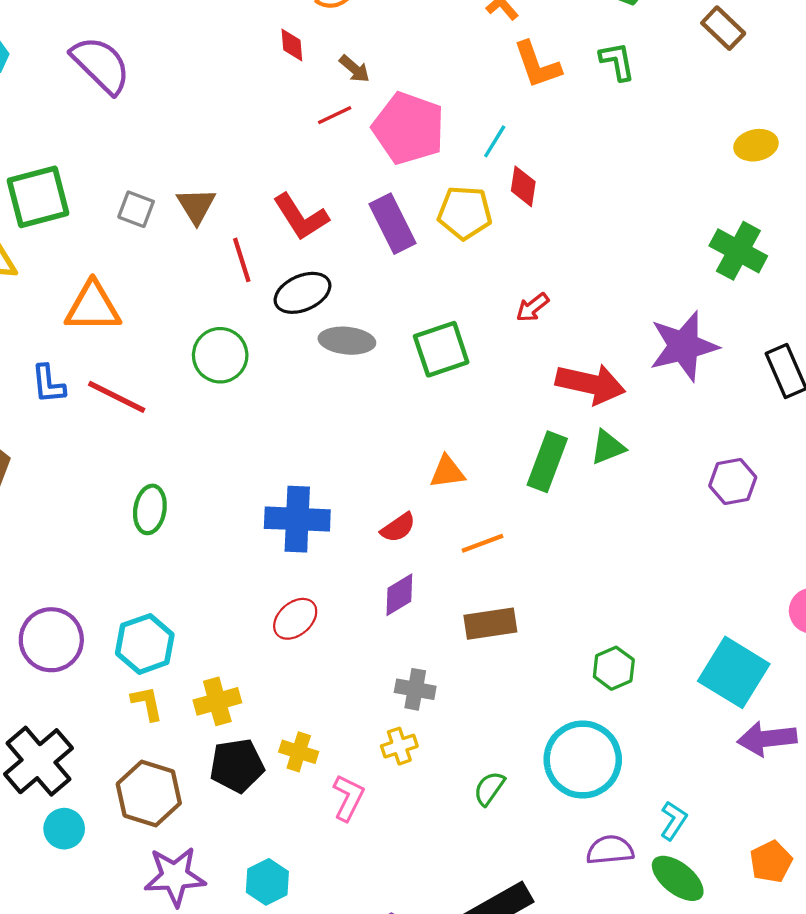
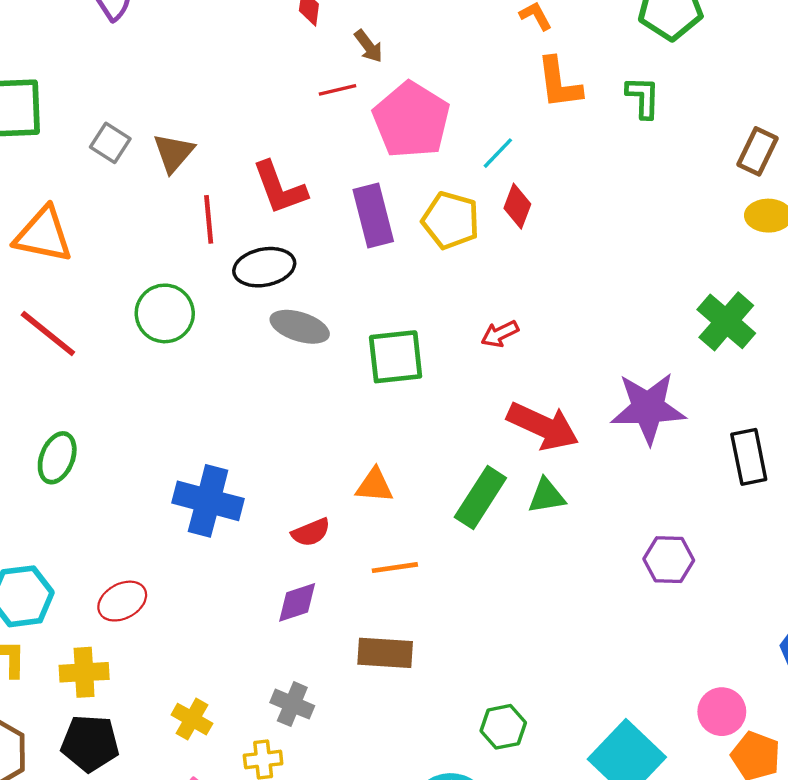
brown rectangle: (723, 28) -> (757, 151), moved, turned 60
red ellipse: (295, 619) -> (122, 601), moved
yellow cross: (299, 752) -> (192, 719), moved

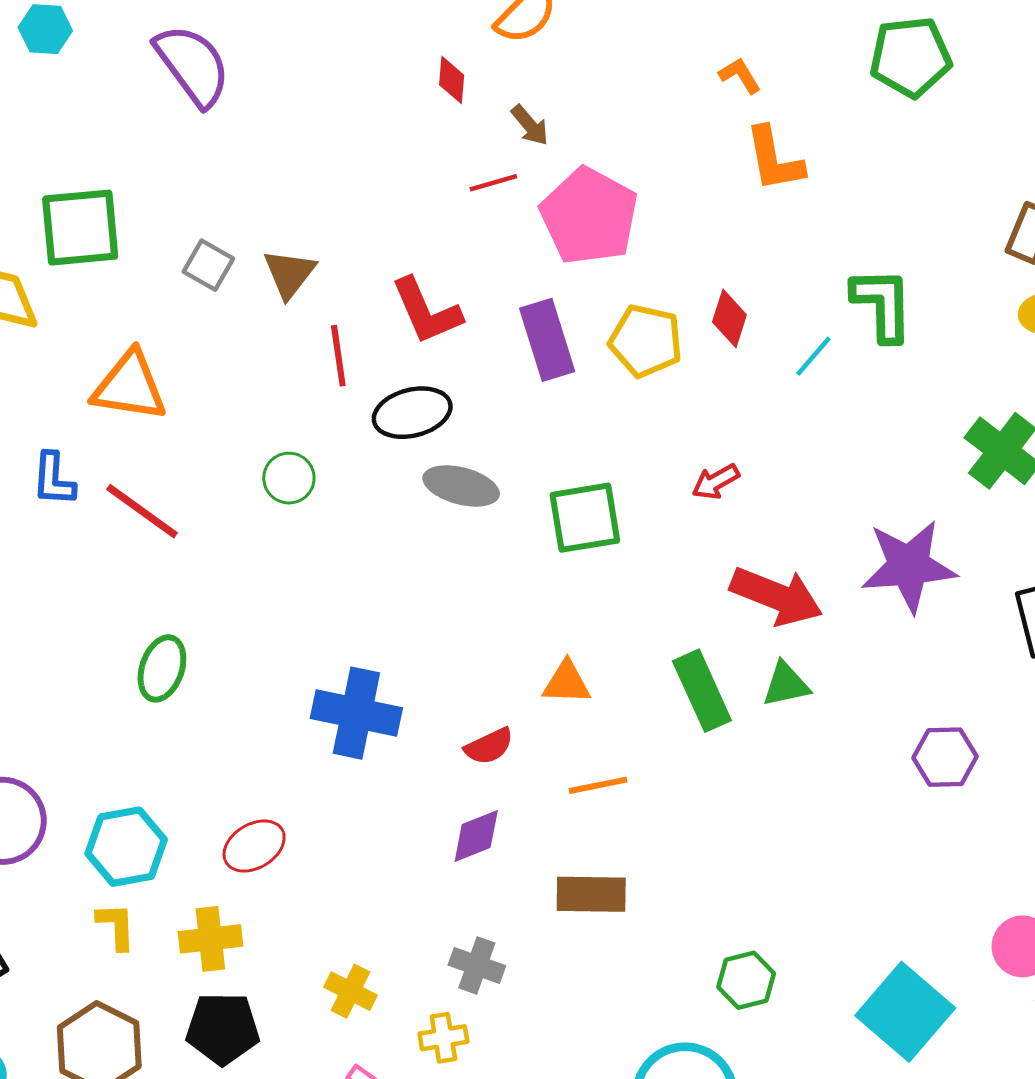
green L-shape: (643, 97) -> (882, 304), moved, size x1.4
cyan line: (498, 153) -> (814, 356), moved
green circle: (165, 313) -> (289, 478), size x0.7
green rectangle: (480, 497) -> (702, 691), turned -54

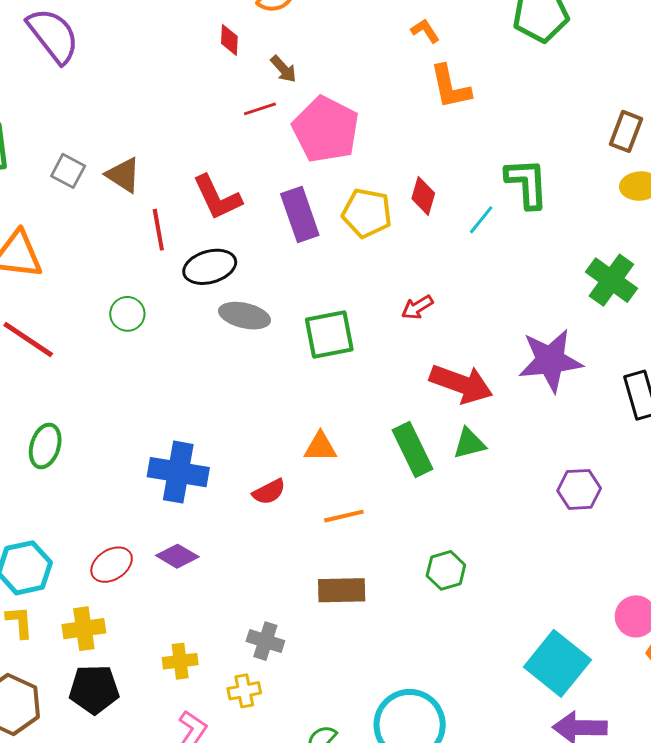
brown triangle: (289, 274) -> (123, 175), turned -33
purple diamond: (476, 836) -> (177, 556), moved, turned 54
green hexagon: (746, 980) -> (446, 570), moved
yellow cross: (350, 991) -> (180, 661), turned -32

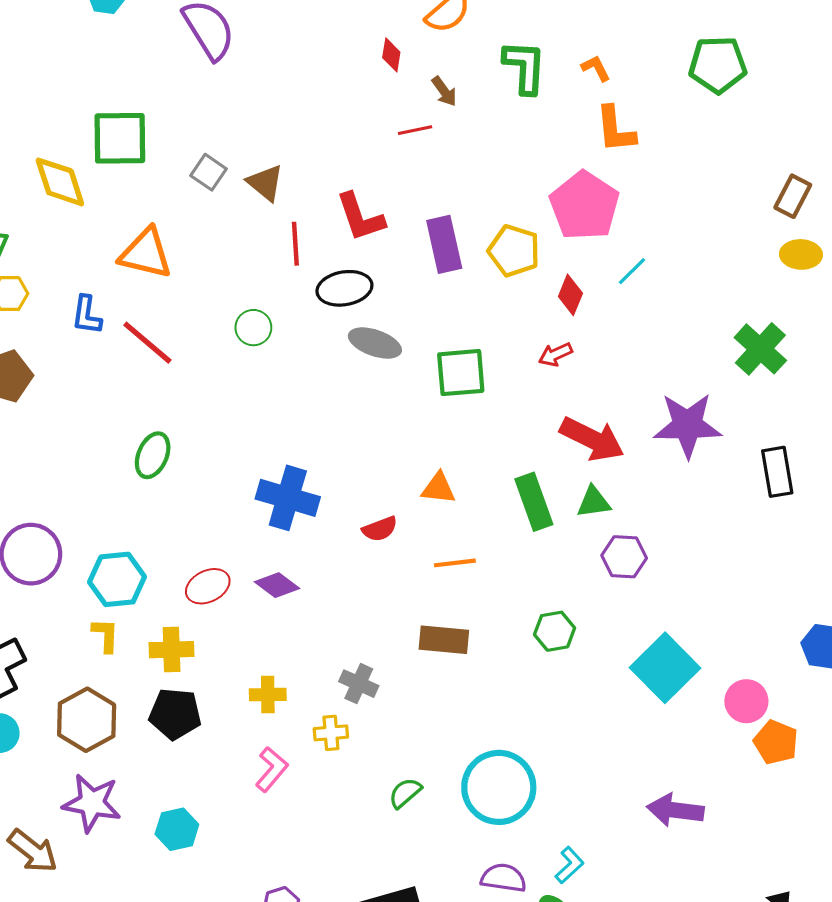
pink pentagon: (326, 129) -> (584, 206), moved
green L-shape: (527, 183) -> (525, 67), moved
red diamond: (423, 196) -> (570, 295), moved
purple hexagon: (579, 489) -> (624, 557), moved
cyan square: (557, 663) -> (665, 668), moved

